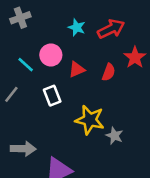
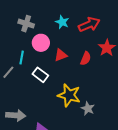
gray cross: (20, 18) -> (26, 24), moved, turned 35
cyan line: (26, 65) -> (22, 57), moved, turned 56
white rectangle: (52, 96) -> (40, 75), turned -35

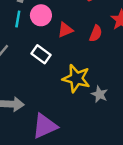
cyan line: (22, 57) -> (18, 19), moved

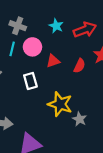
white rectangle: (41, 54) -> (30, 81), turned 35

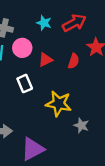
gray star: (79, 119) -> (81, 125), moved

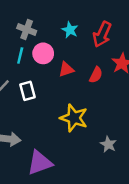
red arrow: (74, 23) -> (102, 34), turned 135
white rectangle: (25, 84) -> (28, 91), moved
gray star: (81, 125) -> (108, 144), moved

